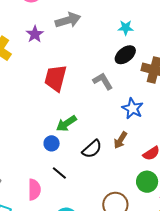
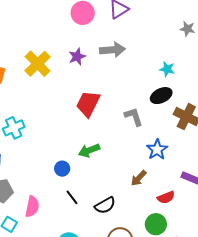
blue circle: (52, 143) -> (62, 169), moved
black semicircle: (92, 149) -> (105, 205), moved
pink semicircle: (34, 190) -> (32, 207), moved

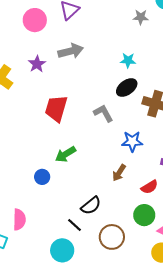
blue star: (157, 150) -> (132, 141), turned -30
black line: (72, 197) -> (74, 225), moved

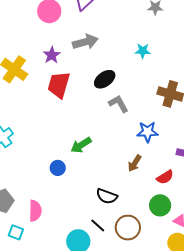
black ellipse: (127, 88) -> (105, 79), moved
red trapezoid: (56, 108) -> (59, 85), moved
black semicircle: (91, 206) -> (107, 196), turned 60
black line: (74, 225) -> (98, 226), moved

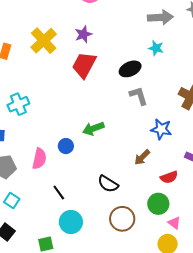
gray arrow: (85, 42) -> (160, 17), moved
cyan star: (143, 51) -> (156, 48), moved
pink semicircle: (35, 211) -> (39, 159), moved
black line: (98, 226) -> (59, 192), moved

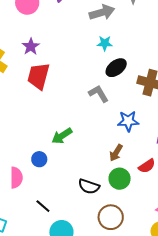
black ellipse: (130, 69) -> (116, 68), moved
green circle: (158, 204) -> (120, 179), moved

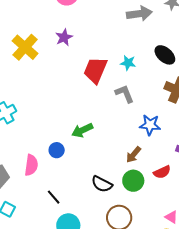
cyan star: (105, 43) -> (128, 63), moved
black ellipse: (116, 68) -> (165, 55), moved, turned 70
red trapezoid: (38, 76) -> (95, 70), moved

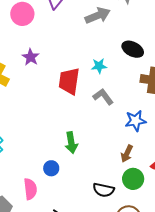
green arrow: (82, 130) -> (71, 143), turned -60

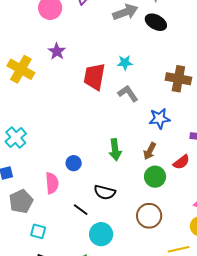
black ellipse: (133, 49) -> (156, 22), moved
green arrow: (71, 143) -> (115, 150), moved
black semicircle: (104, 190) -> (105, 192), moved

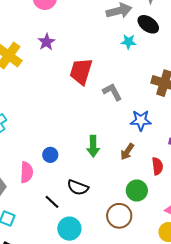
cyan star: (125, 63) -> (128, 42), moved
red semicircle: (181, 162) -> (157, 166), turned -66
green circle: (155, 177) -> (137, 191), moved

